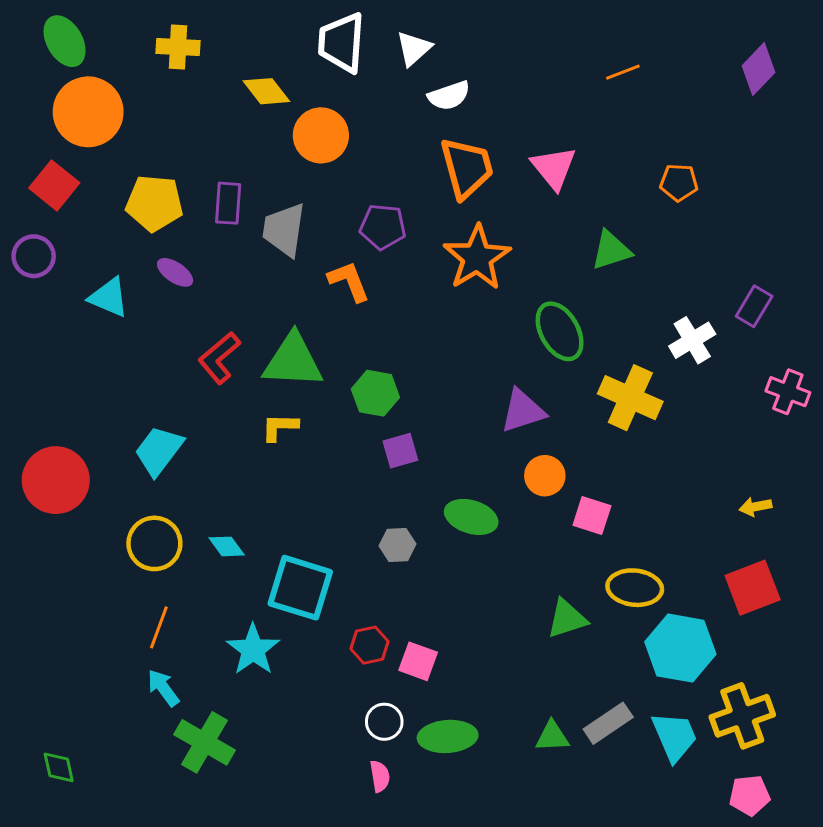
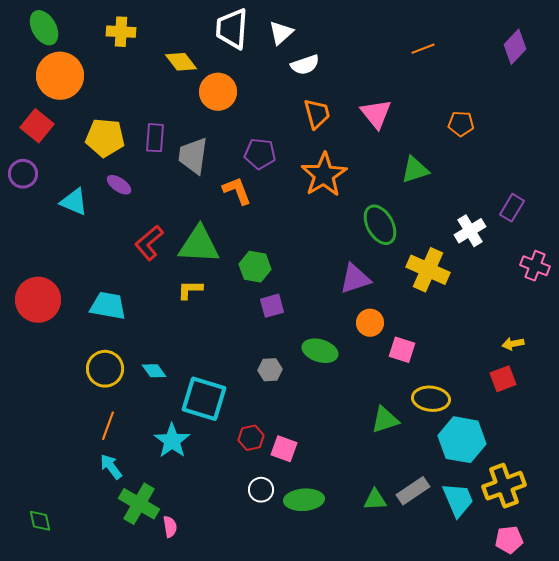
orange trapezoid: (467, 168) -> (317, 114), size x0.7
cyan trapezoid: (159, 451) -> (108, 306), turned 63
red circle: (56, 480) -> (38, 300), moved
red square: (753, 588) -> (503, 379), moved, size x0.7
pink semicircle: (380, 776) -> (170, 527), moved

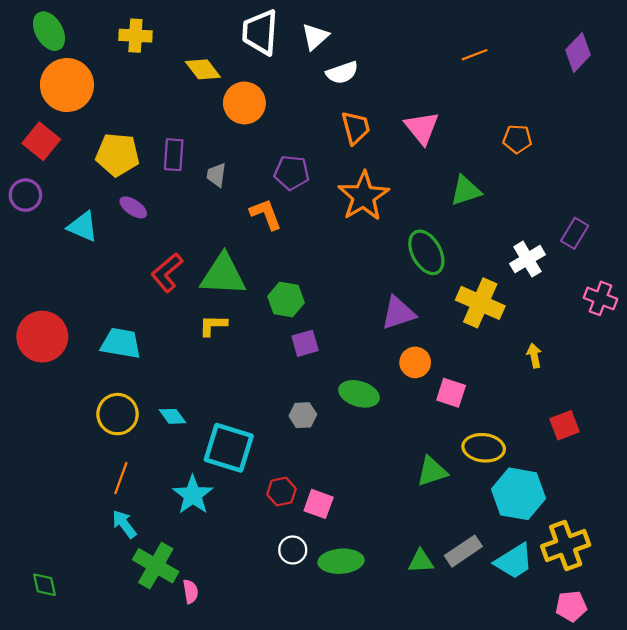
gray trapezoid: (193, 156) -> (216, 175), size x0.6
yellow arrow: (513, 344) -> (534, 356), moved, turned 90
cyan trapezoid: (458, 500) -> (514, 561), turned 81

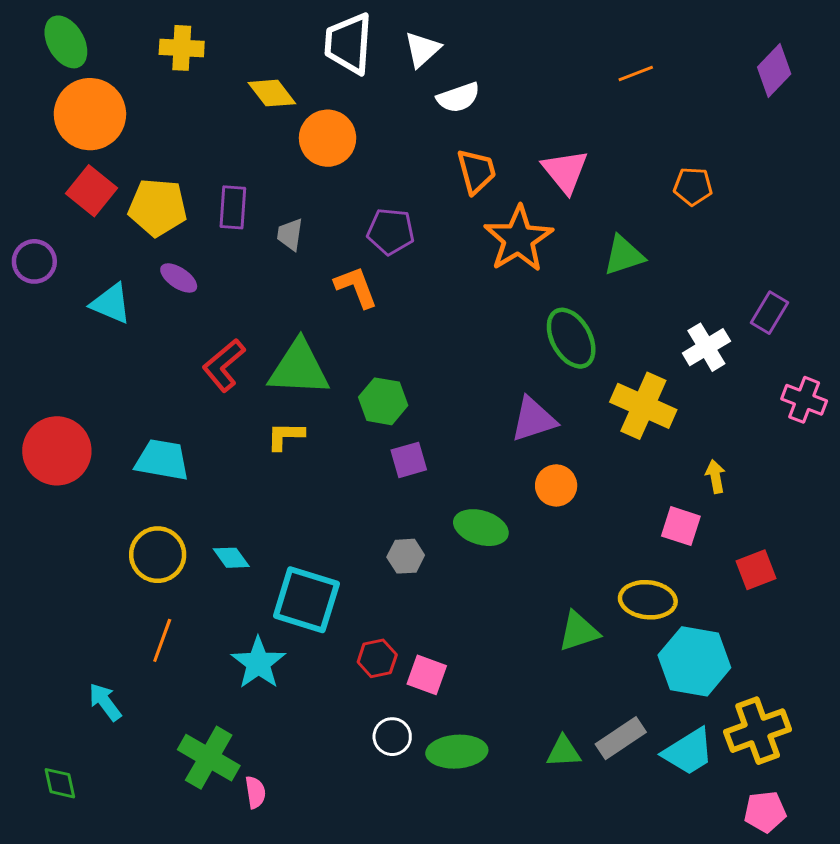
red square: (41, 141) -> (91, 191), moved
orange star: (363, 196) -> (518, 239), moved
pink square: (451, 393) -> (681, 526), moved
cyan arrow: (124, 524) -> (105, 702), moved

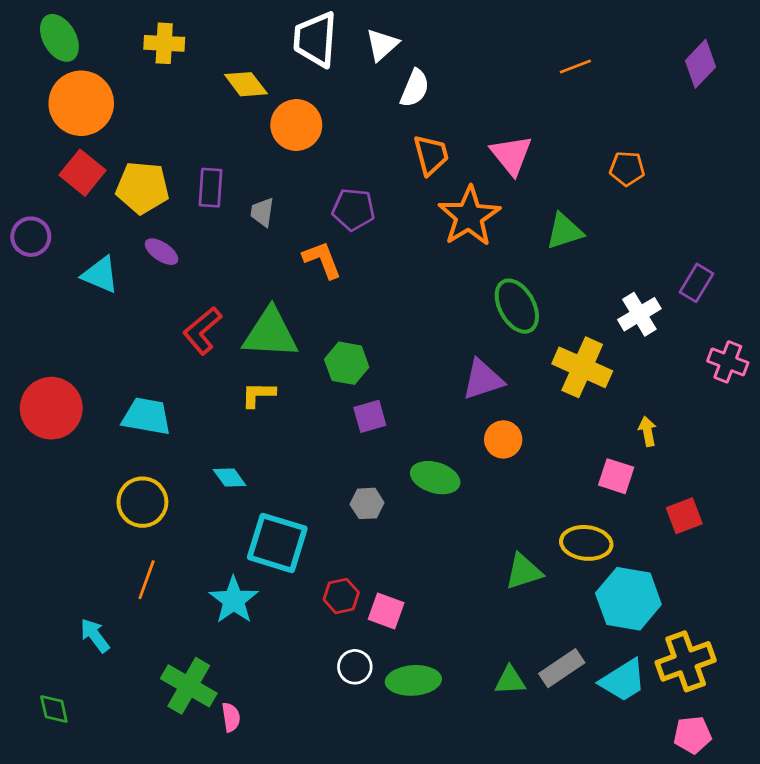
white semicircle: (458, 98) -> (415, 88), turned -48
cyan diamond: (231, 558) -> (230, 478), moved

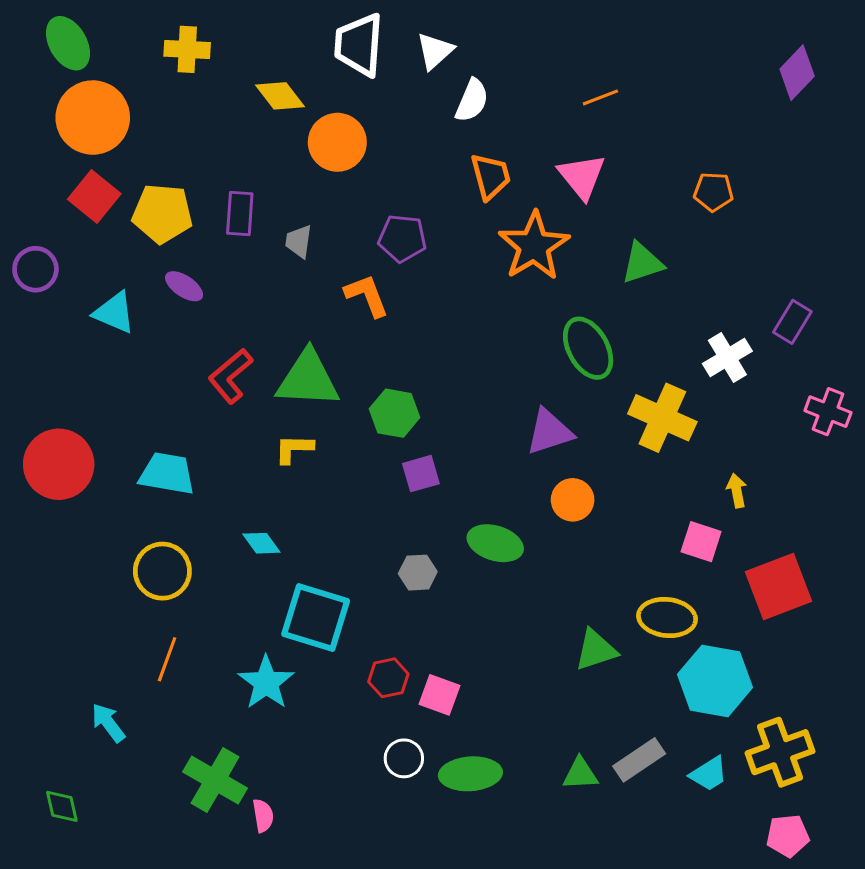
orange line: (575, 66) -> (600, 97), moved
red square: (684, 516) -> (778, 587), size x1.6
cyan trapezoid: (623, 680) -> (709, 774), size x0.7

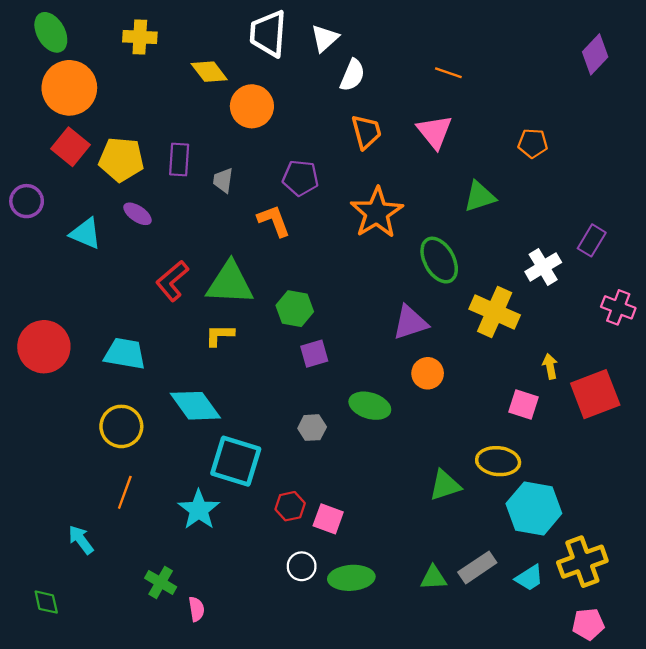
orange line: (600, 97) -> (448, 73), turned 40
orange star: (534, 246) -> (377, 213), moved
cyan diamond: (261, 543) -> (195, 406), size x1.8
red square: (778, 587) -> (595, 394), moved
green cross: (215, 780) -> (161, 582), size x0.7

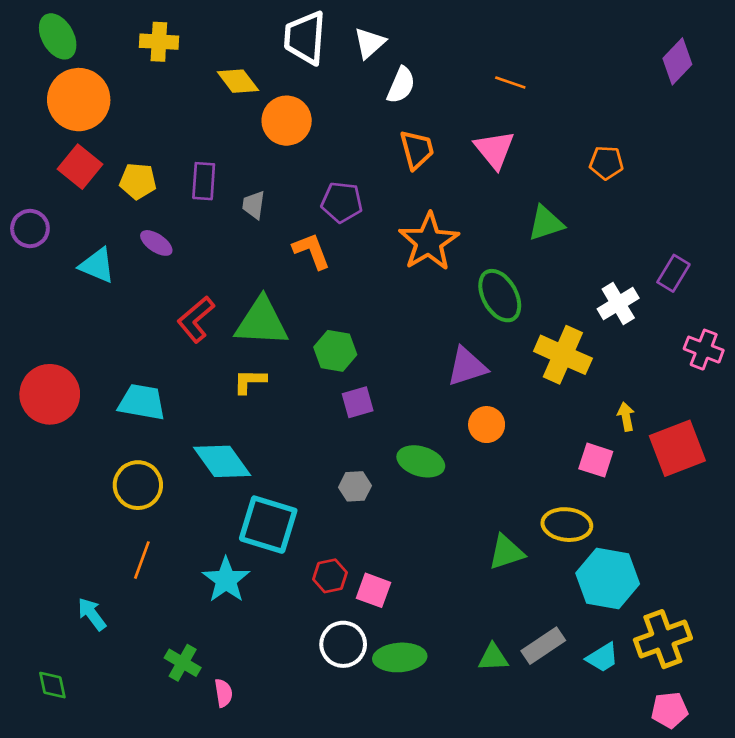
yellow pentagon: (121, 159) -> (138, 181), size x0.7
white circle: (302, 566) -> (343, 644), size x1.4

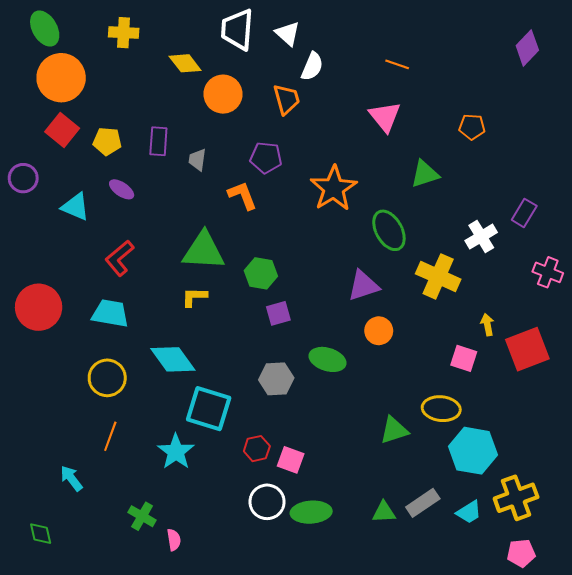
white triangle: (369, 43) -> (288, 34), turned -36
orange trapezoid: (417, 150) -> (287, 99), moved
red L-shape: (196, 319) -> (120, 258), moved
gray hexagon: (355, 486) -> (276, 379), size x1.4

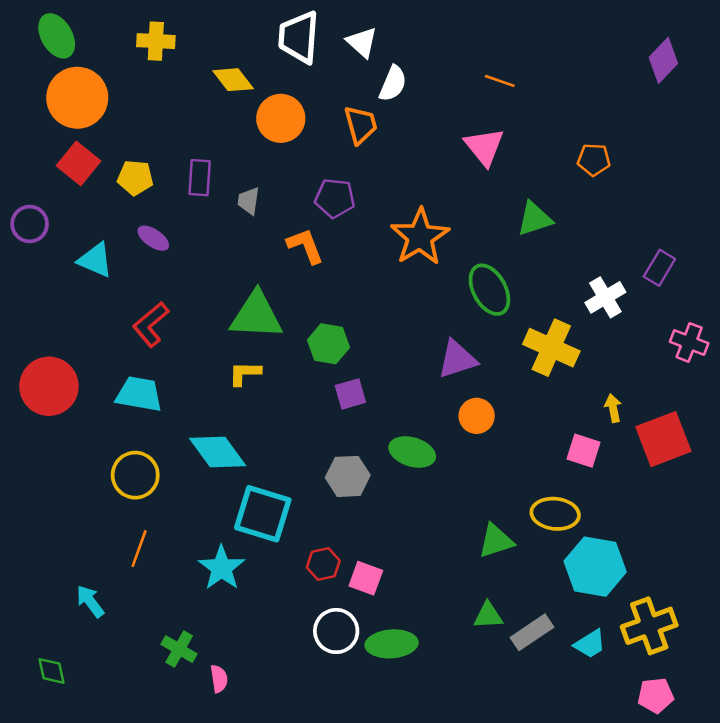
green triangle: (384, 512) -> (488, 616), moved

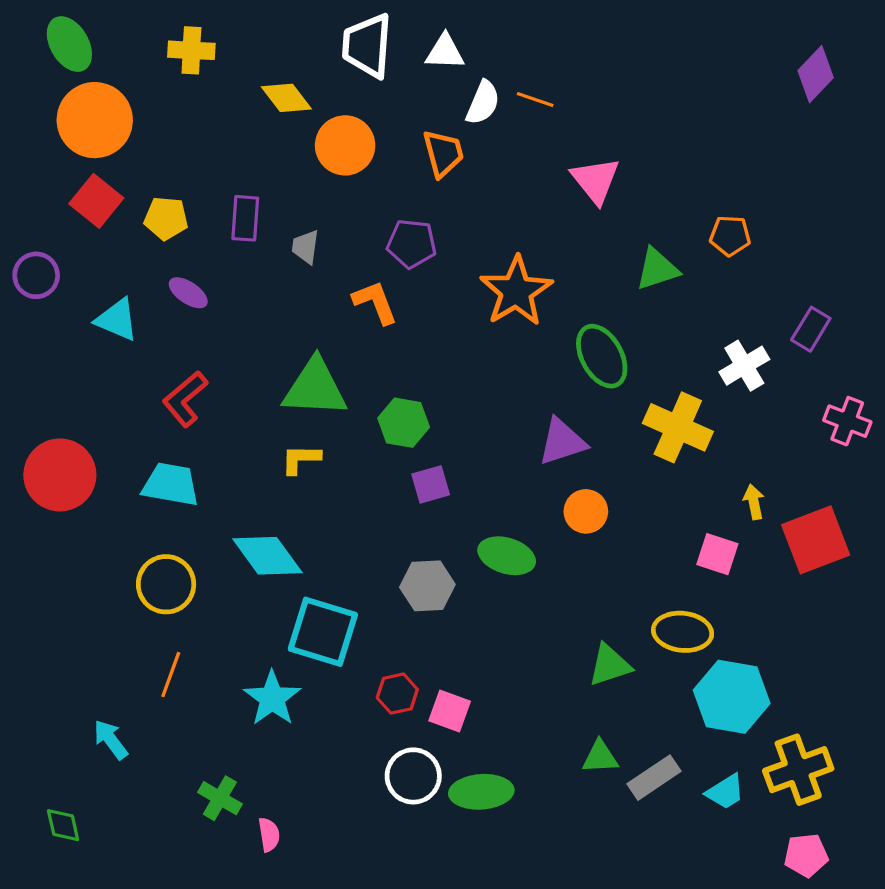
white triangle: (362, 42) -> (445, 52), turned -40
orange line: (500, 81) -> (535, 99), moved
orange pentagon: (594, 160) -> (730, 236), moved

